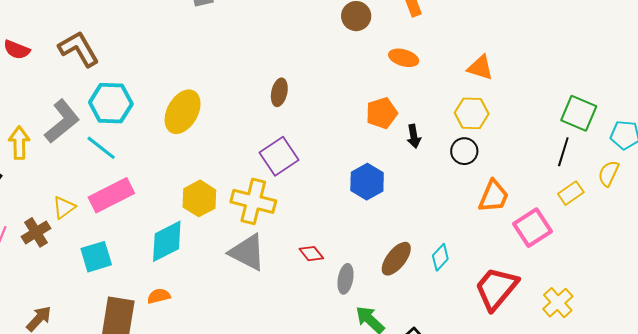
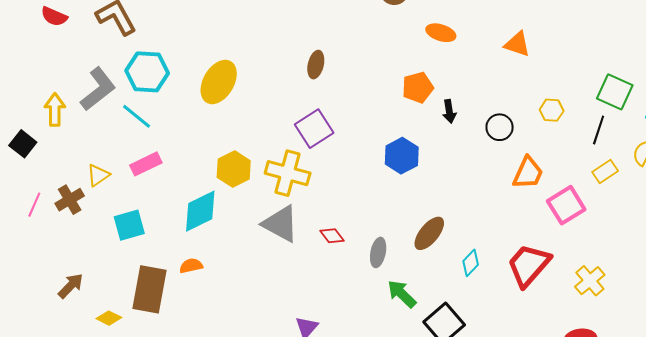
yellow hexagon: (472, 113) -> (552, 110), moved, size x0.7
pink rectangle: (111, 195) -> (146, 164), size x0.7
red diamond: (311, 254) -> (332, 236), moved
cyan diamond: (440, 257) -> (471, 263), moved

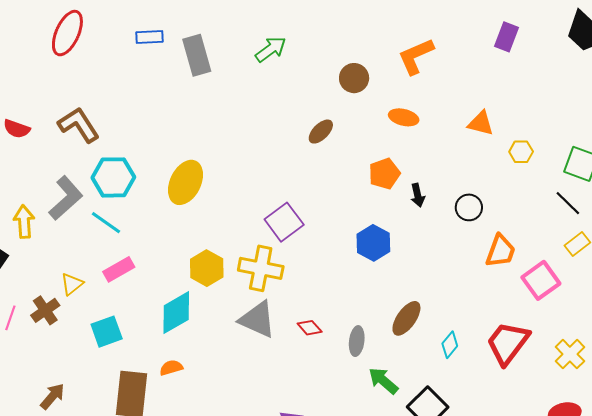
brown ellipse: (316, 65) -> (321, 132), moved, turned 36
yellow hexagon: (552, 110) -> (521, 152), moved
black line: (599, 130) -> (568, 203), turned -60

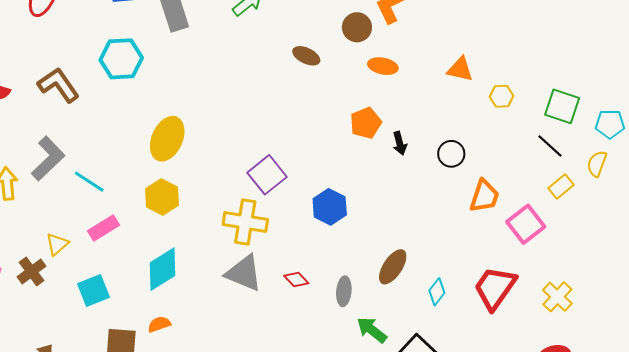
brown circle: (354, 78) -> (357, 27), moved
brown ellipse: (321, 132) -> (306, 56), moved, turned 72
cyan hexagon: (113, 177) -> (121, 59), moved
blue hexagon: (373, 243) -> (330, 207), moved
yellow hexagon: (207, 268) -> (162, 197), moved

